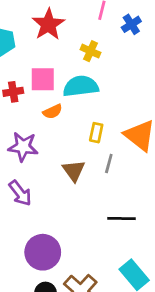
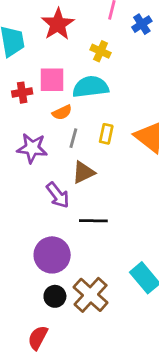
gray line: (109, 164) -> (73, 138), moved
brown triangle: (74, 171) -> (83, 172), turned 40
purple arrow: (20, 193) -> (58, 195), moved
black line: (121, 218) -> (93, 221), moved

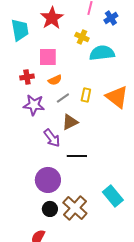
cyan semicircle: (91, 87) -> (102, 53), moved
red cross: (22, 93) -> (27, 77), moved
gray line: (73, 138) -> (63, 98), turned 40

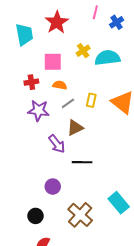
yellow cross: (82, 37) -> (83, 51), moved, turned 32
orange semicircle: (55, 80) -> (60, 85), turned -144
purple circle: (48, 180) -> (53, 187), size x0.6
black circle: (50, 209) -> (35, 216), moved

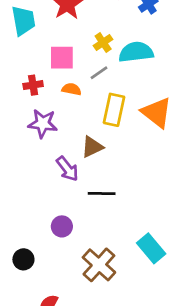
yellow rectangle: (91, 100) -> (114, 110), size x1.6
gray line: (68, 103) -> (99, 73), moved
black circle: (35, 216) -> (23, 259), moved

